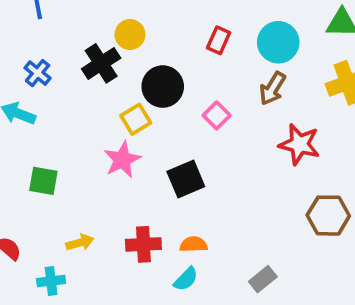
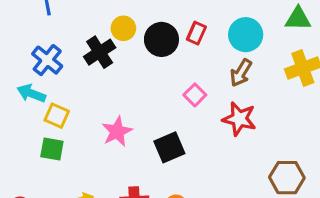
blue cross: (38, 73) -> (47, 60), size x1.4
black circle: (163, 87) -> (161, 39), moved
yellow square: (136, 119) -> (57, 116), moved, turned -35
red star: (299, 144) -> (239, 119), moved

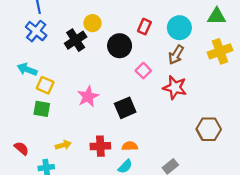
black circle: (161, 39) -> (120, 46), moved
blue cross: (47, 60) -> (36, 31), moved

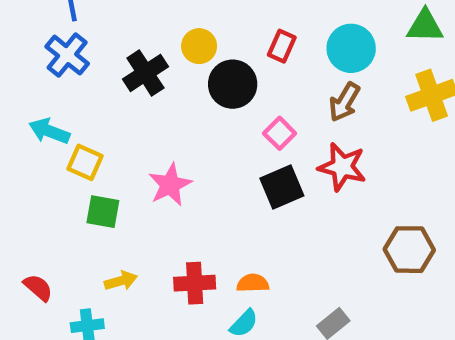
yellow circle: (93, 23) -> (199, 46), moved
black square: (125, 108) -> (282, 187), moved
green square: (42, 109) -> (103, 212), moved

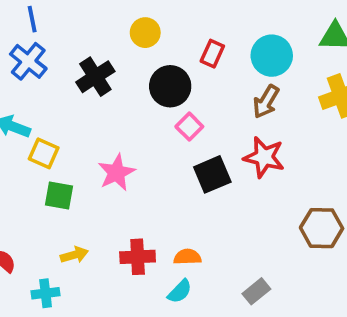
yellow circle: (199, 46) -> (145, 33), moved
pink square: (280, 133) -> (189, 127), moved

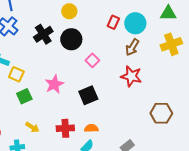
red rectangle: (212, 54) -> (113, 22), moved
black circle: (170, 86) -> (71, 39), moved
black square: (212, 174) -> (88, 95), moved
green square: (59, 196) -> (24, 96), turned -35
yellow arrow: (74, 255) -> (32, 127), turned 48

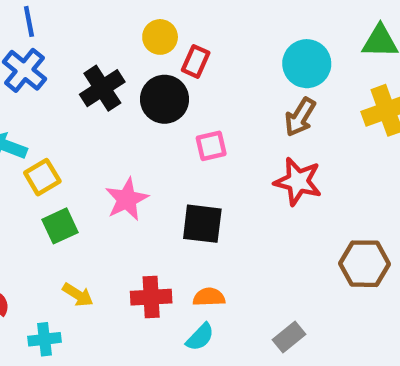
red rectangle: (113, 22) -> (196, 61), moved
pink square: (92, 60) -> (211, 146), turned 32
yellow square: (16, 74) -> (42, 177), turned 35
black square: (88, 95) -> (202, 224), turned 30

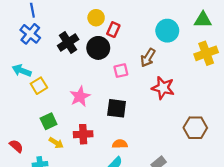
brown arrow: (300, 117) -> (148, 58), moved
green square: (60, 226) -> (49, 121), moved
red cross: (151, 297) -> (83, 134), moved

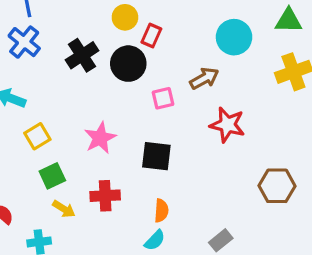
brown arrow: (148, 58) -> (204, 78), turned -150
yellow square: (39, 86) -> (37, 136), moved
orange semicircle: (120, 144) -> (161, 211), turned 96

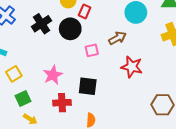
red cross: (105, 196) -> (62, 103), moved

